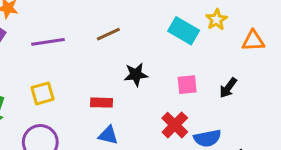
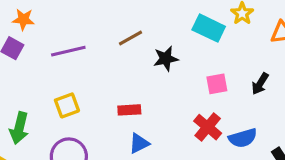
black star: (136, 75) -> (166, 59), moved
blue triangle: (108, 135) -> (139, 143), turned -35

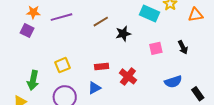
purple line: (68, 51) -> (62, 17), moved
black arrow: (260, 84) -> (183, 47), turned -56
red cross: (208, 127) -> (128, 76), moved
blue triangle: (139, 143) -> (94, 88), moved

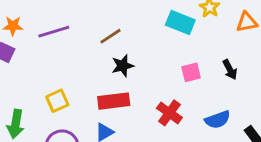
black star: (123, 34) -> (123, 66), moved
red rectangle: (102, 67) -> (114, 101), size x1.5
red cross: (128, 76) -> (169, 113), moved

